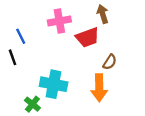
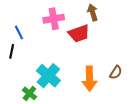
black line: (13, 57) -> (12, 51), turned 32
brown semicircle: (110, 62) -> (116, 72), moved
cyan cross: (54, 84) -> (48, 76), turned 30

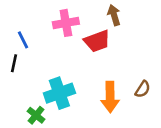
cyan cross: (48, 76) -> (59, 93), turned 30

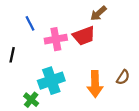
brown arrow: (114, 15) -> (98, 13), turned -114
pink cross: (66, 23) -> (56, 39), moved
blue line: (23, 40) -> (30, 23), moved

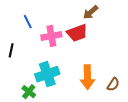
brown semicircle: (123, 77) -> (113, 84), moved

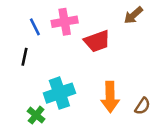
brown arrow: (91, 12) -> (133, 15), moved
pink cross: (51, 36) -> (65, 22), moved
black line: (11, 50) -> (24, 57), moved

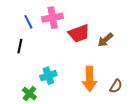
brown arrow: (133, 15) -> (105, 40), moved
cyan cross: (59, 93) -> (48, 76), size x0.7

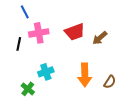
pink cross: (53, 18) -> (39, 33), moved
blue line: (28, 22) -> (25, 12), moved

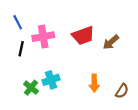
blue line: (25, 12) -> (18, 22), moved
orange arrow: (85, 75) -> (94, 83), size x0.7
green cross: (28, 89) -> (31, 88), moved

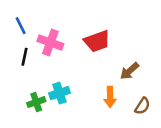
pink cross: (43, 37) -> (50, 43), turned 30
brown arrow: (111, 42) -> (129, 71), moved
green cross: (31, 88) -> (36, 102), turned 32

